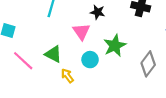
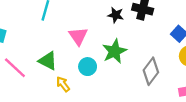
black star: (98, 12) -> (116, 15), moved

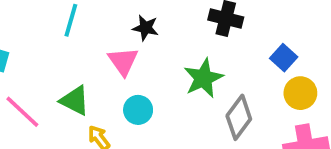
black star: (116, 15) -> (146, 28), moved
green star: (115, 51) -> (203, 78), moved

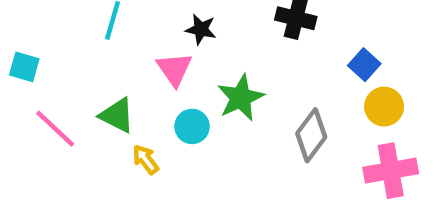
green star: (203, 78) -> (241, 98), moved

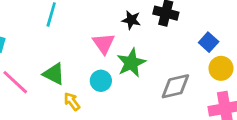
black star: (201, 29) -> (131, 20), moved
pink triangle: (174, 69) -> (104, 43), moved
gray diamond: (311, 135) -> (175, 86), turned 40

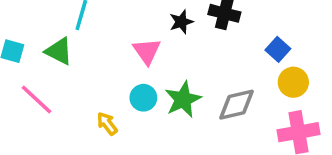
black star: (131, 20) -> (181, 22), turned -30
green star: (131, 63) -> (183, 99), moved
green triangle: (54, 74) -> (59, 51), moved

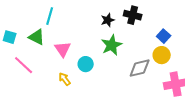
pink triangle: (147, 51) -> (63, 49), moved
yellow circle: (293, 82) -> (162, 55), moved
green star: (183, 99) -> (112, 45), moved

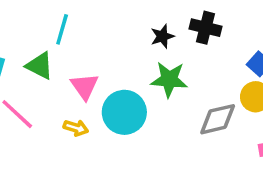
green star: (112, 45) -> (169, 79), turned 30
cyan circle: (86, 64) -> (124, 112), size x1.6
yellow arrow: (65, 79) -> (76, 128), moved, turned 144

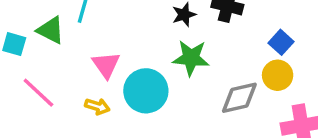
green triangle: (40, 66) -> (51, 30), moved

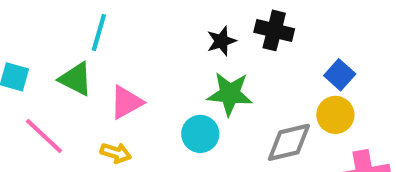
green triangle: (51, 30) -> (76, 79), moved
pink triangle: (106, 65) -> (126, 102), turned 36
cyan circle: (146, 91) -> (200, 134), moved, size x0.7

